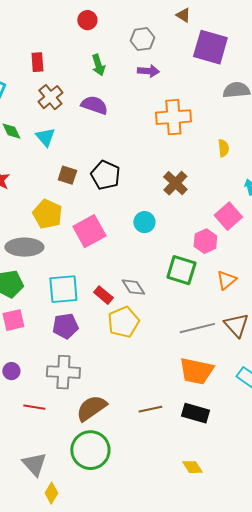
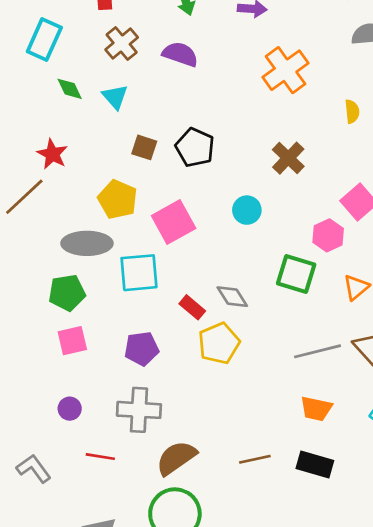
orange cross: (173, 117) -> (286, 70), turned -32
cyan square: (63, 289) -> (139, 273), moved
orange trapezoid: (196, 371) -> (316, 409), size x0.7

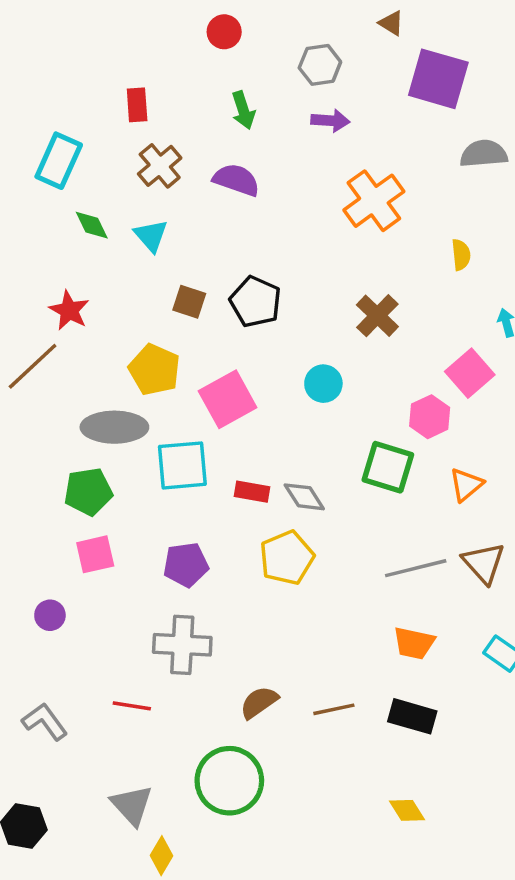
red rectangle: (192, 307) -> (252, 492), moved, turned -30
purple circle: (70, 409) -> (50, 615), moved
brown semicircle: (176, 458) -> (259, 702), moved, size x0.7

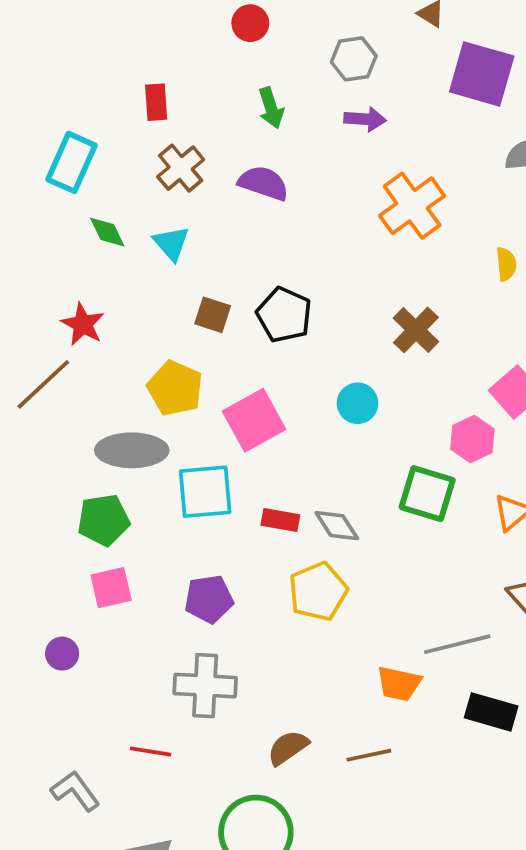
gray line: (416, 568) -> (457, 644), moved
orange trapezoid: (414, 643) -> (399, 684), moved
black rectangle: (412, 716) -> (491, 712), moved
gray L-shape: (45, 721) -> (75, 791), moved

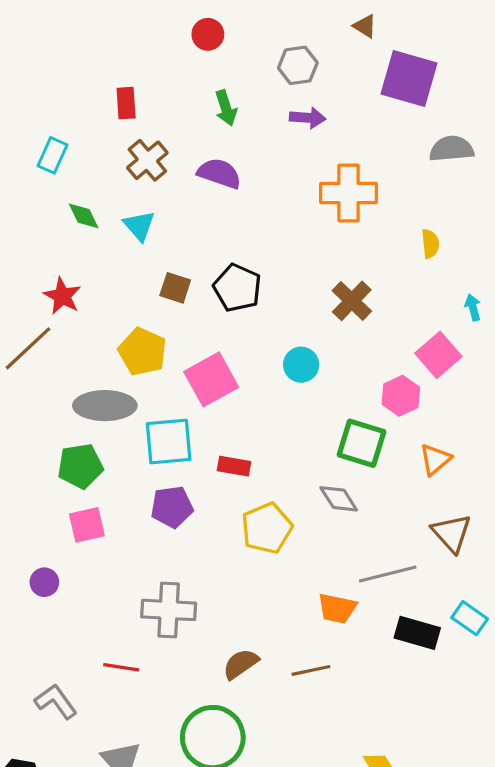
cyan rectangle: (72, 162) -> (53, 155), size x0.7
orange cross: (412, 206) -> (349, 193), turned 36
gray diamond: (337, 526) -> (339, 499), moved
purple pentagon: (209, 599) -> (172, 507), moved

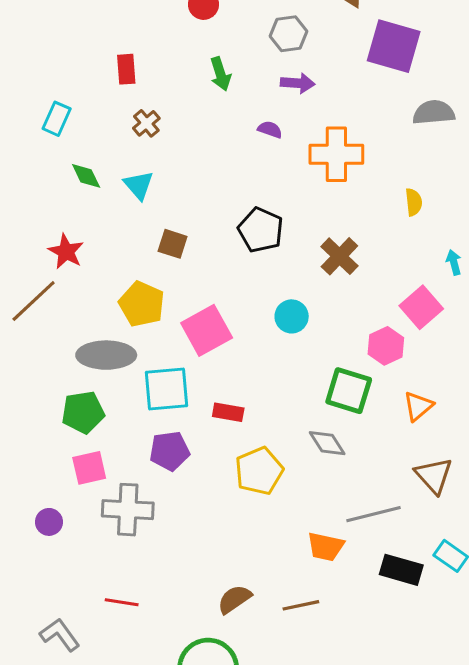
brown cross: (147, 160) -> (146, 123), size x0.7
purple semicircle: (219, 173) -> (270, 130), moved, size x0.6
black pentagon: (237, 288) -> (261, 230), moved
gray cross: (169, 610) -> (128, 510), moved

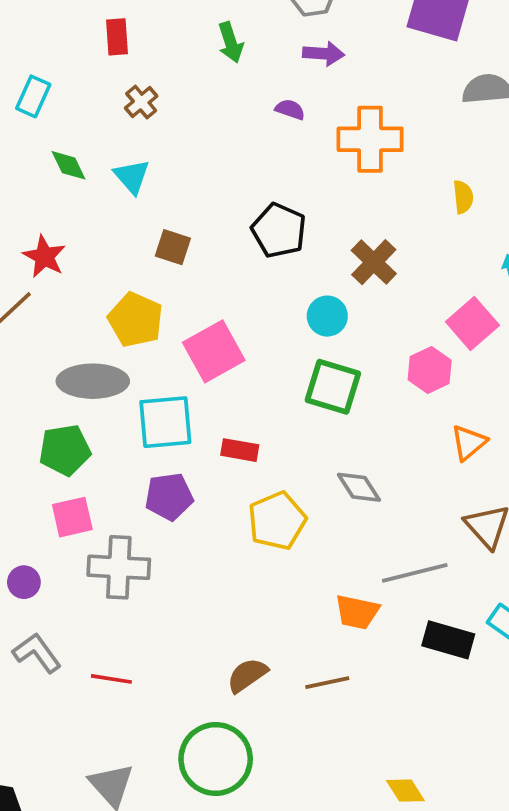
cyan circle: (292, 316) -> (327, 316), moved
green square: (349, 391) -> (333, 387), moved
gray L-shape: (60, 635) -> (37, 653), moved

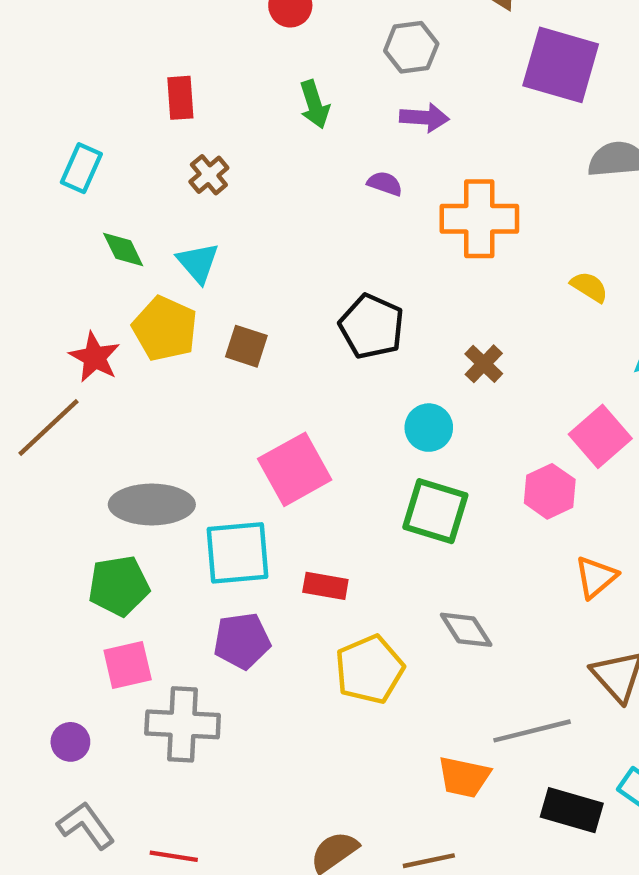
yellow semicircle: (463, 197) -> (589, 287), turned -52
brown cross: (374, 262) -> (484, 364), size x0.7
yellow pentagon: (136, 320) -> (165, 329), moved

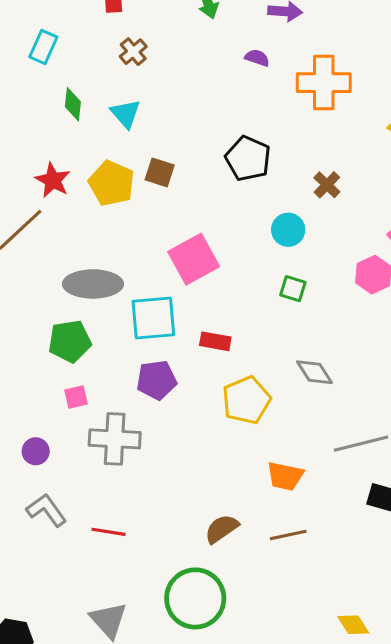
green diamond: (123, 249) -> (73, 104), turned 32
yellow pentagon: (165, 329) -> (112, 183), moved
green square: (435, 511) -> (293, 289), size x0.6
pink square: (128, 665) -> (76, 397), size x0.7
orange trapezoid: (464, 777) -> (285, 476), moved

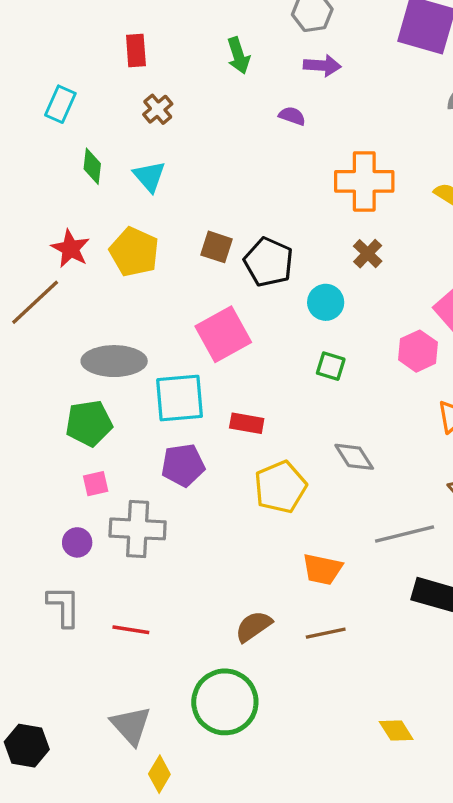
orange cross: (324, 83) -> (364, 181), moved
black pentagon: (248, 158) -> (269, 262), moved
brown square: (160, 172) -> (217, 247), moved
purple circle: (36, 451) -> (77, 542), moved
gray L-shape: (47, 510) -> (64, 606), turned 36

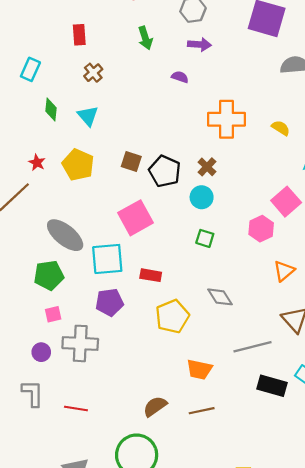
red star: (70, 249) -> (37, 163), size x0.7
brown cross: (368, 254) -> (207, 167), moved
gray ellipse: (114, 361) -> (65, 235), turned 39

